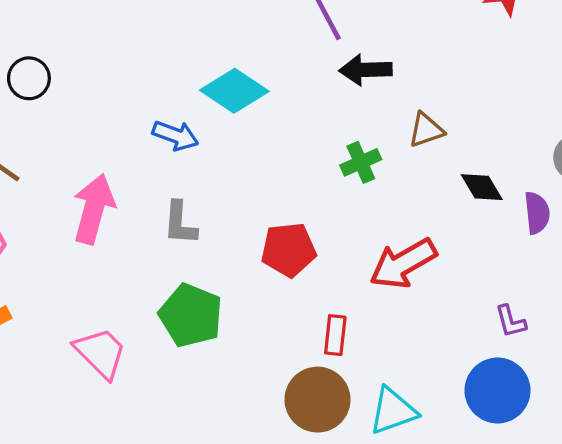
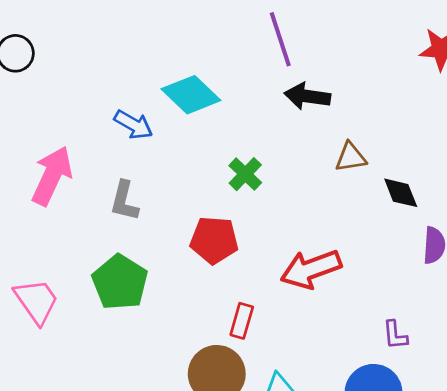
green cross: (361, 162) -> (245, 174), moved, turned -32
black diamond: (482, 187) -> (401, 193), moved

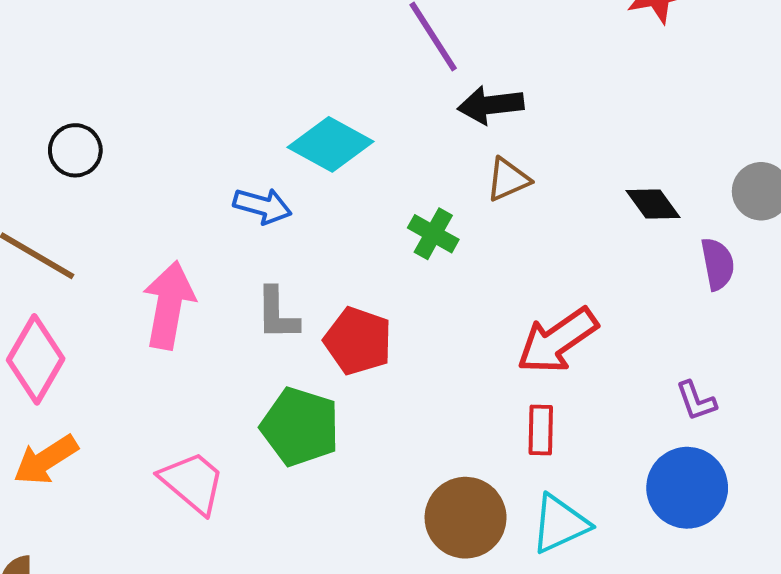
brown triangle: (351, 157) -> (508, 179), moved
red pentagon: (214, 240) -> (358, 341), moved, turned 30
red rectangle: (242, 321) -> (541, 430), moved

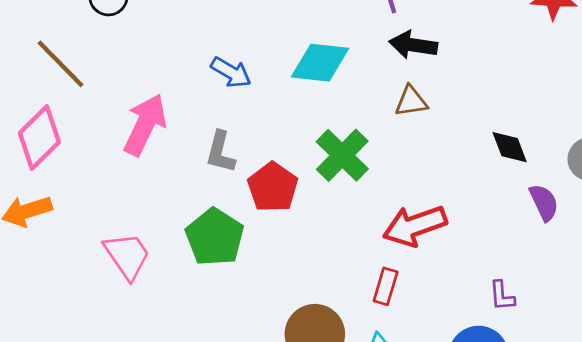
cyan diamond: (331, 144) -> (320, 63), moved, turned -38
green cross: (433, 234) -> (342, 155), moved, size x1.5
purple semicircle: (718, 264) -> (544, 202), turned -30

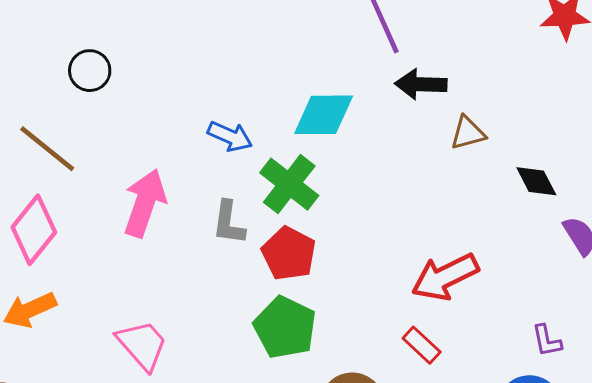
brown triangle: (411, 101) -> (468, 133), moved
green cross: (342, 155) -> (289, 184), moved
green pentagon: (215, 237) -> (285, 327), moved
red rectangle: (386, 286) -> (422, 345), turned -57

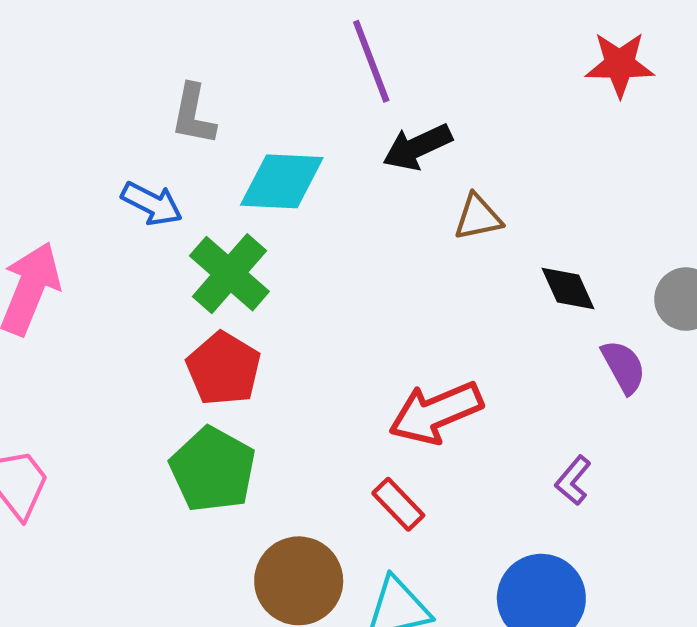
black arrow: (421, 84) -> (417, 147), turned -30
gray L-shape: (229, 223) -> (193, 115), moved
purple L-shape: (547, 341) -> (573, 480), moved, turned 48

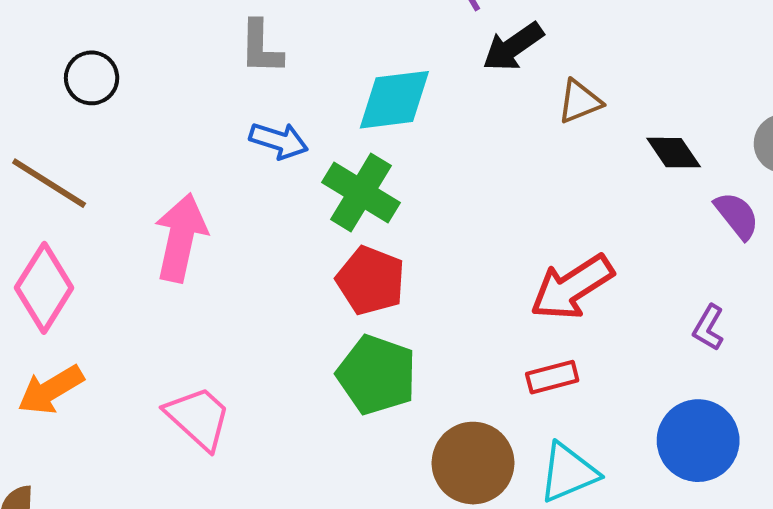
gray L-shape: (193, 115) -> (261, 47), moved
red rectangle: (398, 504) -> (552, 377), turned -51

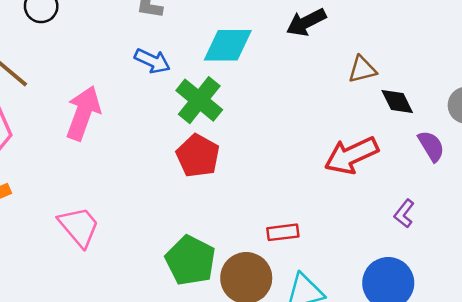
brown triangle: (580, 102) -> (362, 69), moved
red arrow: (572, 287) -> (351, 155), moved
green pentagon: (377, 375) -> (190, 260), moved
red rectangle: (552, 377) -> (283, 232), moved

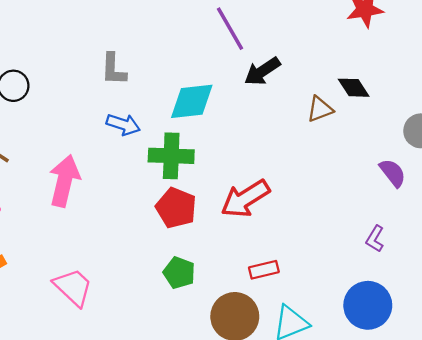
green cross: (199, 100) -> (171, 156), turned -30
black diamond: (397, 102) -> (354, 88), moved
red arrow: (351, 155) -> (245, 199), moved
green pentagon: (190, 260) -> (179, 273), moved, size x0.7

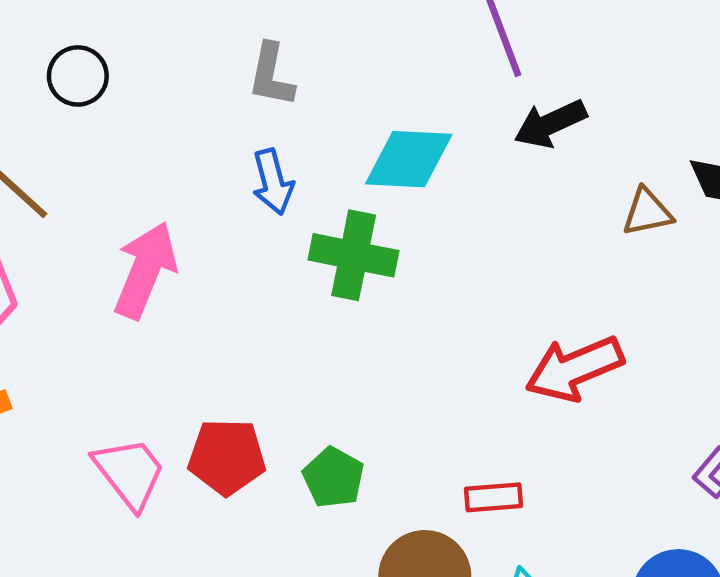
blue arrow: (123, 125) -> (273, 182), turned 48
red arrow: (245, 199) -> (574, 369), moved
red pentagon: (176, 208) -> (227, 457), moved, turned -30

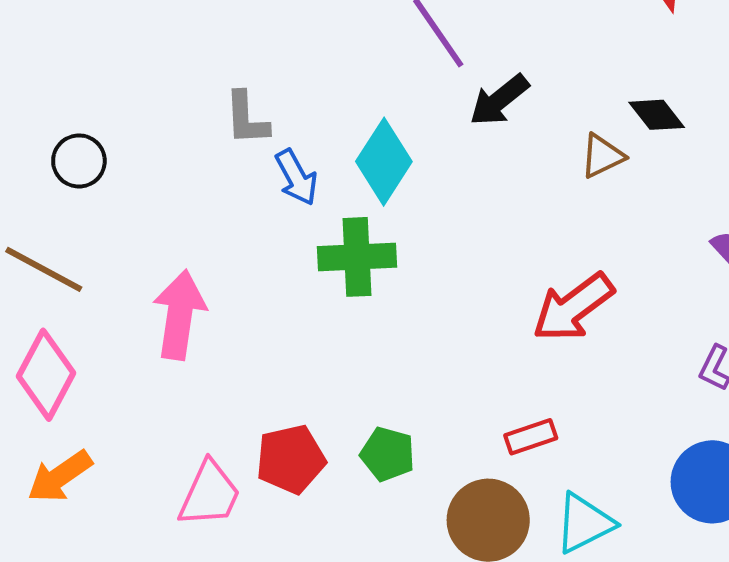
cyan diamond: (409, 159) -> (384, 162), turned -46
blue arrow: (273, 182) -> (296, 177), moved
pink trapezoid: (130, 473) -> (210, 494), turned 76

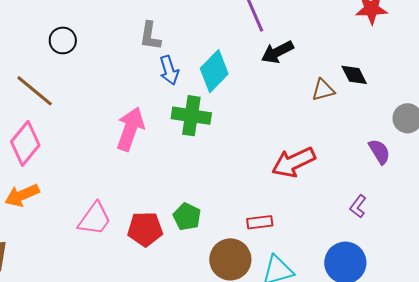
pink arrow: (179, 315) -> (130, 129), moved
red pentagon: (291, 459) -> (145, 229), moved

